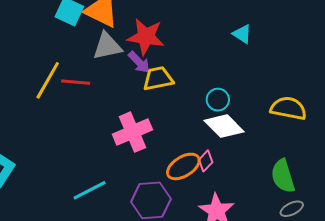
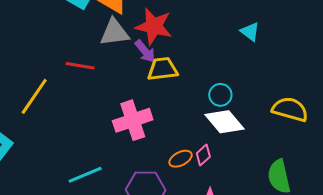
yellow line: (48, 80) -> (34, 96), moved
orange ellipse: (183, 166) -> (181, 159), size x0.7

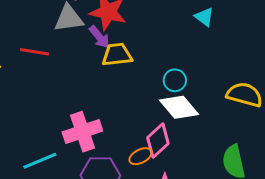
pink cross: (133, 120) -> (82, 132), moved
pink diamond: (203, 155) -> (158, 141), size x1.6
orange ellipse: (181, 159) -> (141, 156), moved

